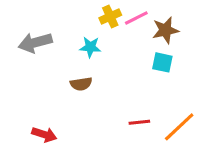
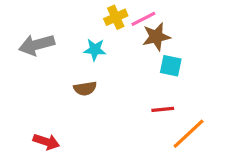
brown star: (165, 30) -> (156, 37), moved
red line: (139, 122) -> (163, 109), moved

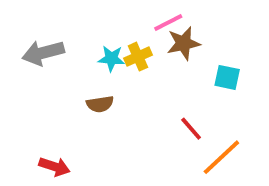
yellow cross: (116, 17) -> (138, 57), moved
cyan square: (171, 66) -> (227, 77), moved
red line: (163, 109) -> (191, 129), turned 55

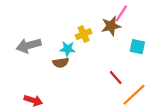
pink line: (168, 22) -> (121, 13), moved, turned -30
gray arrow: (43, 53) -> (29, 45), moved
cyan star: (111, 59) -> (68, 49), moved

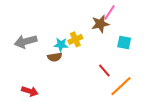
yellow cross: (84, 34) -> (75, 39), moved

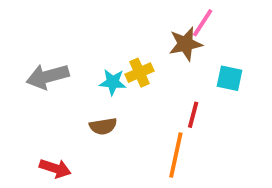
brown semicircle: (55, 57) -> (103, 126), moved
red line: (104, 71) -> (193, 115), moved, turned 56
orange line: (121, 86) -> (176, 155), moved, turned -35

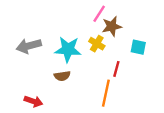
pink line: (203, 23) -> (99, 14), moved
yellow cross: (139, 73) -> (97, 44), moved, turned -35
cyan star: (113, 82) -> (68, 49), size x1.6

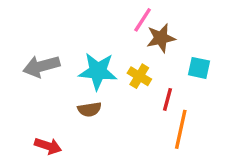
yellow cross: (97, 44) -> (139, 76), moved
orange line: (106, 93) -> (181, 129), moved

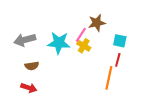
pink line: (143, 20) -> (81, 35), moved
red line: (167, 99) -> (118, 60), moved
brown semicircle: (89, 109) -> (32, 66), moved

